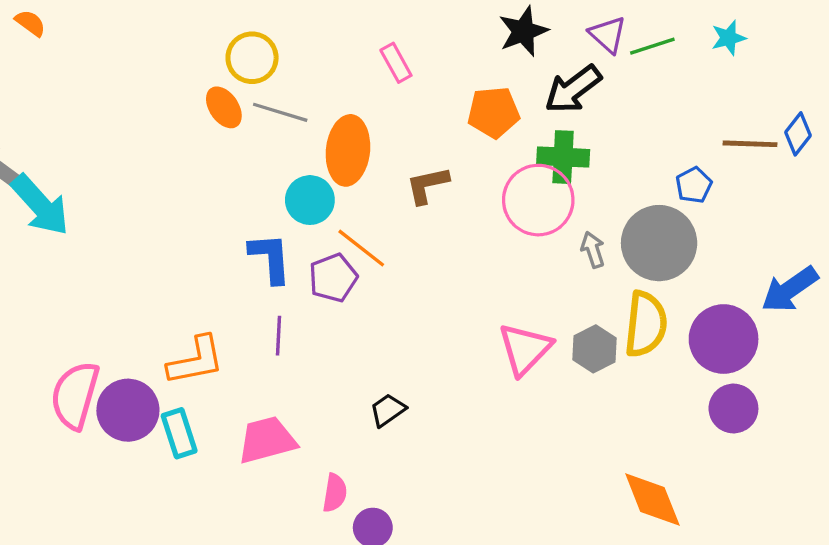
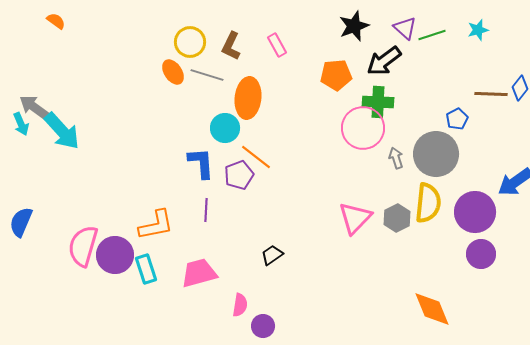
brown L-shape: (427, 185) -> (231, 46), moved, turned -52

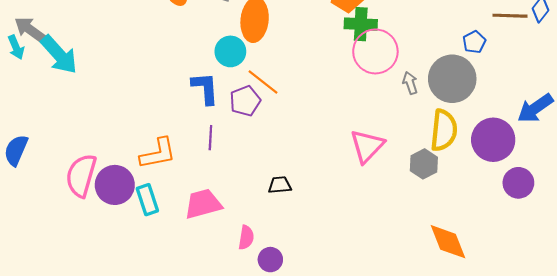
green cross: (378, 102) -> (361, 24), moved
gray hexagon: (397, 218) -> (424, 164), moved
purple circle: (481, 254) -> (518, 183), moved
black trapezoid: (272, 255) -> (280, 185), turned 30

